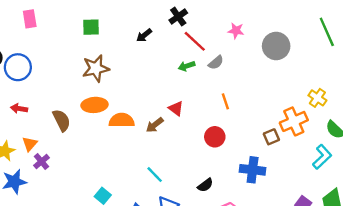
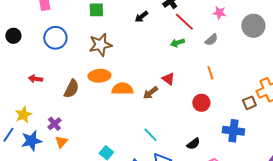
gray semicircle: (216, 63) -> (211, 40), moved
blue circle: (18, 67) -> (55, 38), moved
brown semicircle: (61, 120) -> (71, 89), turned 54
orange triangle: (30, 144) -> (61, 142), moved

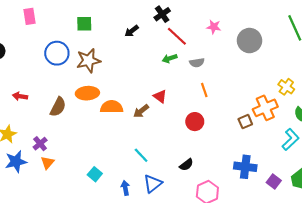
blue circle: (55, 38) -> (57, 53), moved
gray semicircle: (211, 40) -> (197, 63), moved, turned 32
blue cross: (233, 131) -> (245, 167), moved

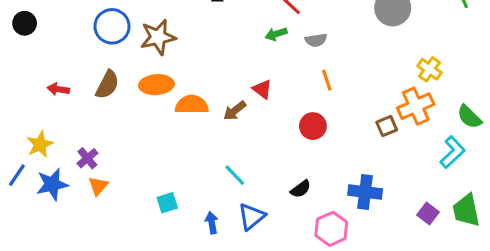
yellow cross: (286, 87) -> (429, 69), moved
brown semicircle: (58, 107) -> (107, 85), moved
blue cross: (245, 167) -> (365, 192), moved
cyan square: (95, 174) -> (167, 203), turned 32

